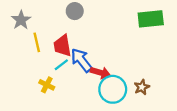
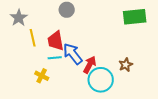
cyan line: (61, 65) -> (55, 58), turned 32
red arrow: (100, 73) -> (90, 65), turned -78
brown star: (142, 87) -> (126, 65), moved

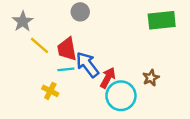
yellow line: (33, 38) -> (39, 45), turned -36

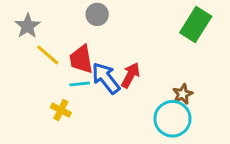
green rectangle: (162, 20) -> (196, 25), turned -52
red arrow: (108, 78) -> (130, 75), moved
cyan circle: (121, 96) -> (172, 119), moved

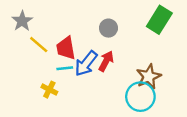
gray circle: (97, 14) -> (108, 28), moved
blue arrow: (106, 78) -> (86, 64), turned -104
brown star: (183, 94) -> (149, 77), size x1.5

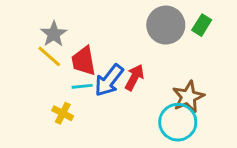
green rectangle: (159, 20) -> (202, 25), size x0.6
gray star: (22, 21) -> (54, 34), moved
gray circle: (108, 28) -> (166, 25), moved, size x1.6

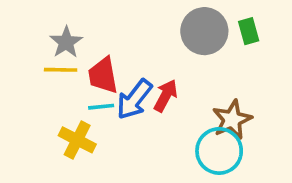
green rectangle: (202, 25) -> (249, 31), turned -48
yellow line: (49, 56) -> (61, 70), turned -40
yellow cross: (63, 113) -> (77, 140), size x1.4

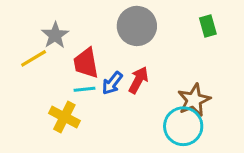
gray circle: (204, 31) -> (137, 26), moved
yellow line: (61, 70) -> (34, 58), moved, turned -32
blue arrow: (134, 99) -> (112, 83), size x0.7

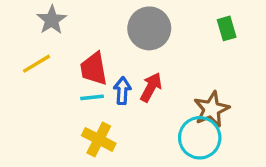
gray star: (55, 35) -> (52, 20), moved
blue arrow: (112, 83) -> (122, 91), turned 145
yellow cross: (64, 117) -> (99, 139), moved

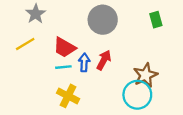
red trapezoid: (94, 69) -> (65, 47), turned -50

